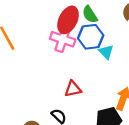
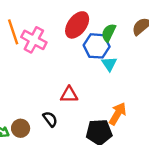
green semicircle: (90, 14) -> (109, 33), moved, turned 48
pink cross: (63, 39) -> (34, 40), moved

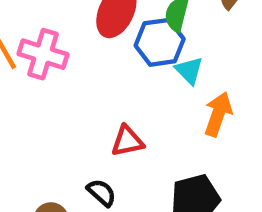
orange arrow: (118, 114) -> (218, 114), moved

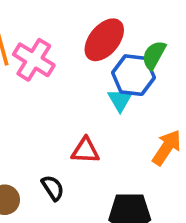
cyan triangle: (189, 70) -> (120, 100), moved

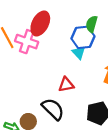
red ellipse: (104, 40) -> (40, 23), moved
black semicircle: (53, 188) -> (53, 109), size x1.6

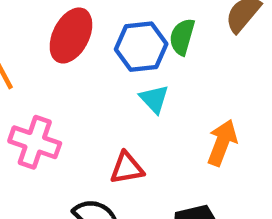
blue hexagon: (83, 37) -> (141, 47), moved
pink cross: (27, 42) -> (35, 142), moved

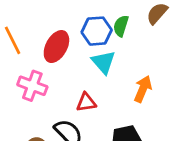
red ellipse: (71, 35) -> (56, 47), moved
cyan triangle: (154, 99) -> (103, 62), size x1.4

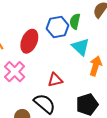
cyan triangle: (103, 62) -> (81, 47), moved
pink cross: (32, 86) -> (15, 72), turned 30

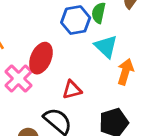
red ellipse: (29, 41) -> (41, 58), moved

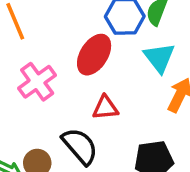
red ellipse: (41, 58) -> (94, 55), moved

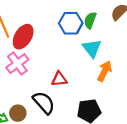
red ellipse: (94, 55) -> (23, 37), moved

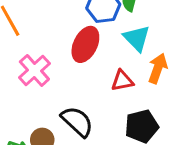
red ellipse: (23, 37) -> (85, 44), moved
red triangle: (59, 79) -> (122, 81), moved

